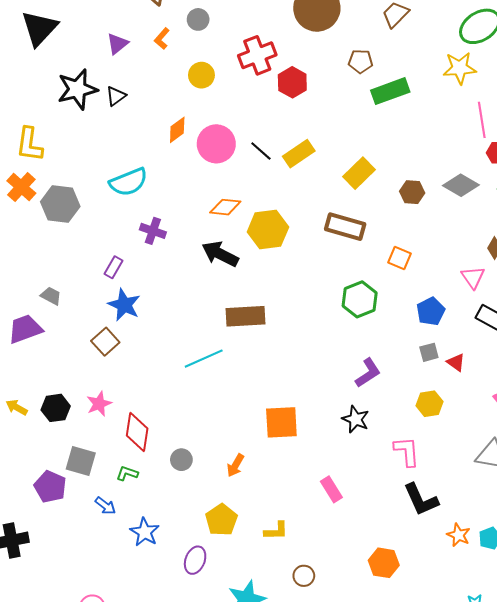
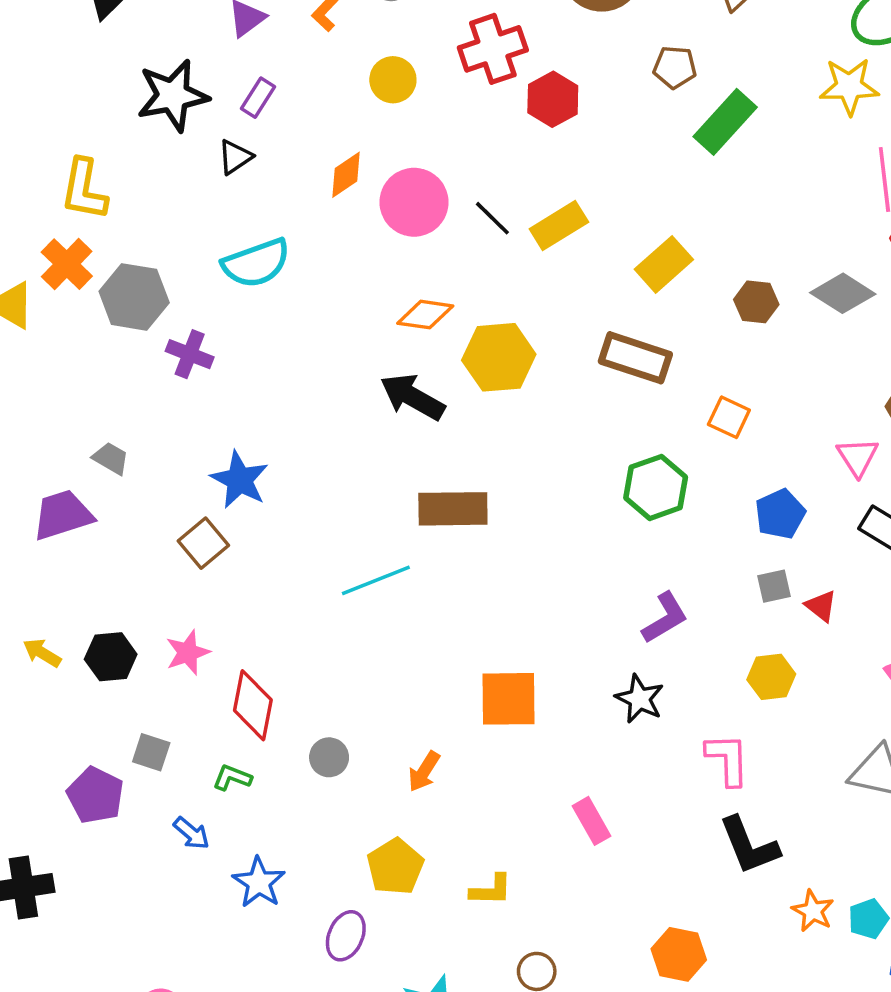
green rectangle: (390, 91) -> (725, 122), turned -30
black triangle: (116, 96) -> (235, 157), moved
purple cross: (153, 231) -> (190, 354), moved
purple rectangle: (113, 267) -> (258, 98), moved
gray square: (81, 461) -> (151, 752), size x0.7

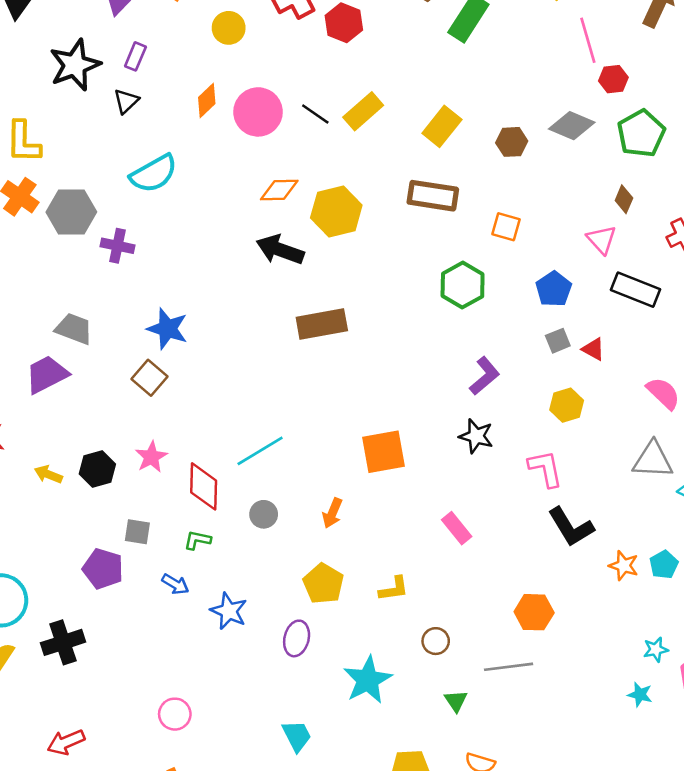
gray trapezoid: (111, 458) -> (74, 329), size x1.4
cyan line: (376, 580) -> (260, 451), moved

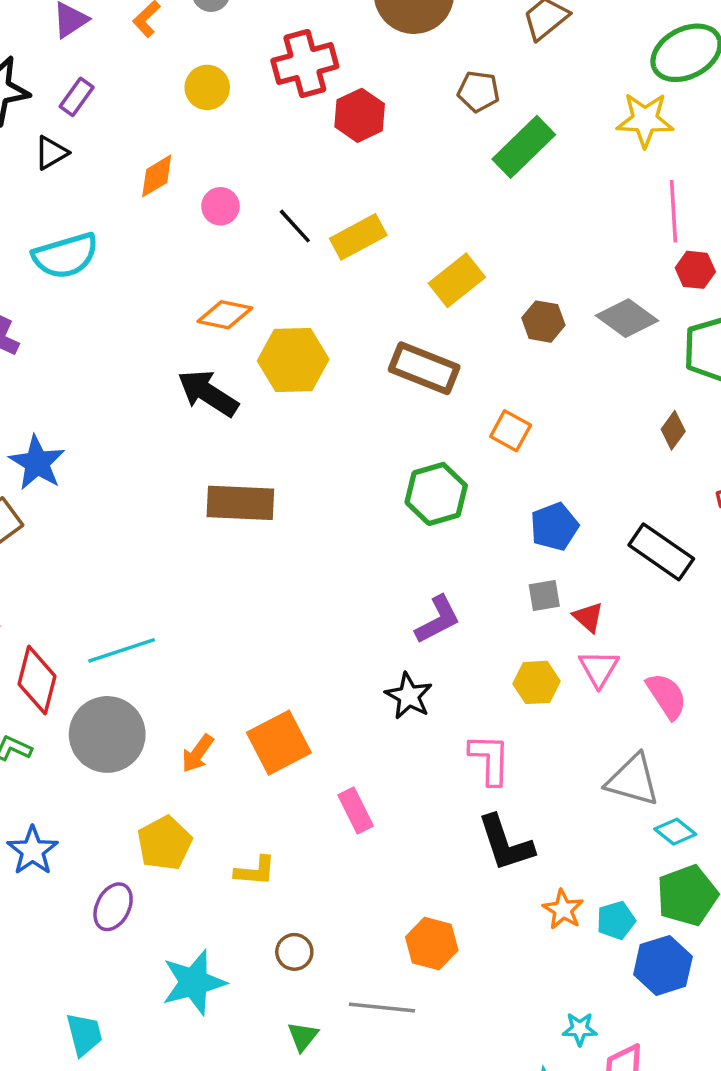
pink circle: (258, 112) -> (220, 206), size x0.6
pink triangle: (602, 240) -> (599, 668), moved
orange square: (384, 452) -> (279, 743), moved, turned -30
gray circle: (264, 514) -> (107, 734), size x2.0

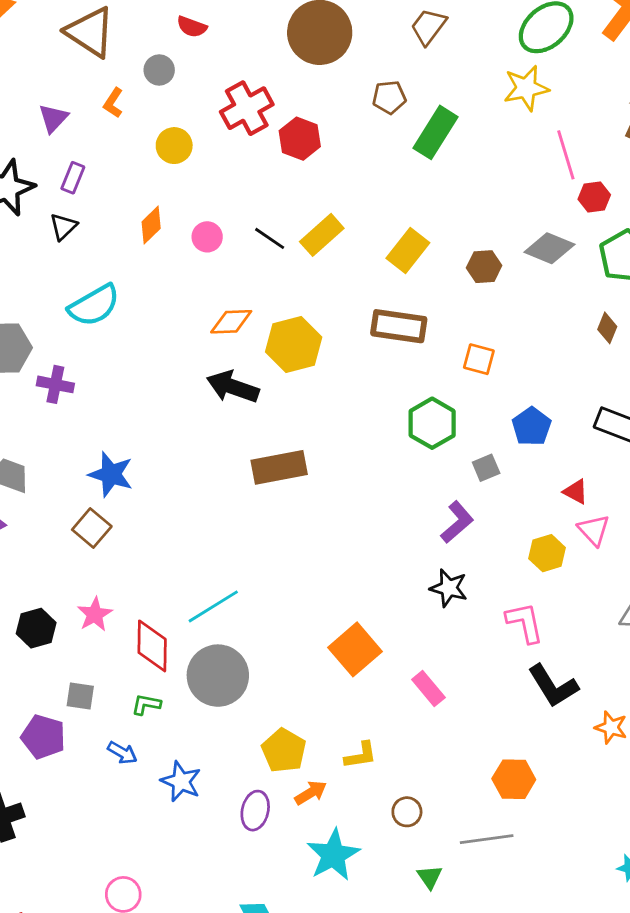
gray square: (544, 595) -> (486, 468), moved
orange arrow: (198, 753) -> (311, 793), moved, turned -144

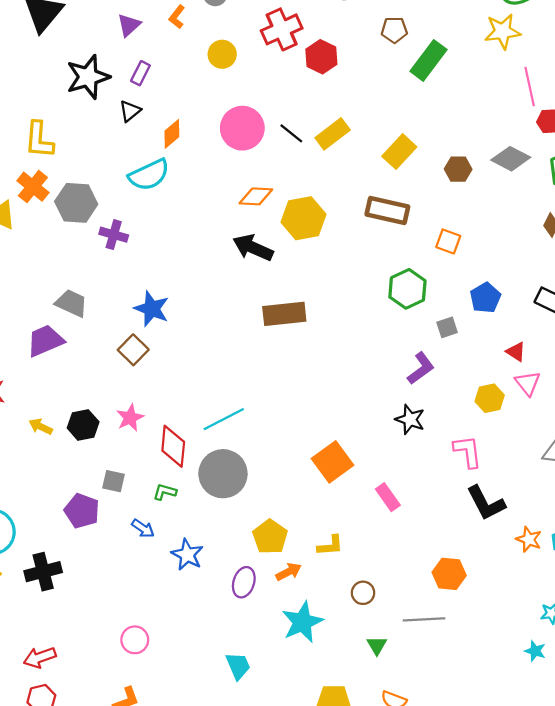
orange diamond: (151, 225) -> (172, 134), moved
pink circle: (207, 237) -> (242, 128), size x1.8

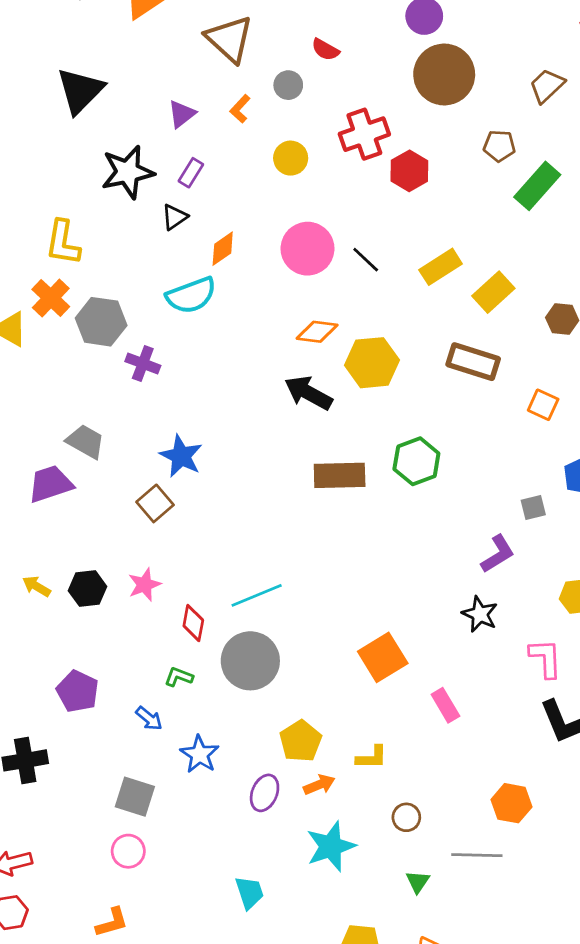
yellow rectangle: (333, 134) -> (441, 267), moved
green hexagon: (407, 289) -> (416, 461), moved
red diamond: (173, 446) -> (193, 623), size x0.7
gray square: (114, 481) -> (135, 797), moved, size x1.4

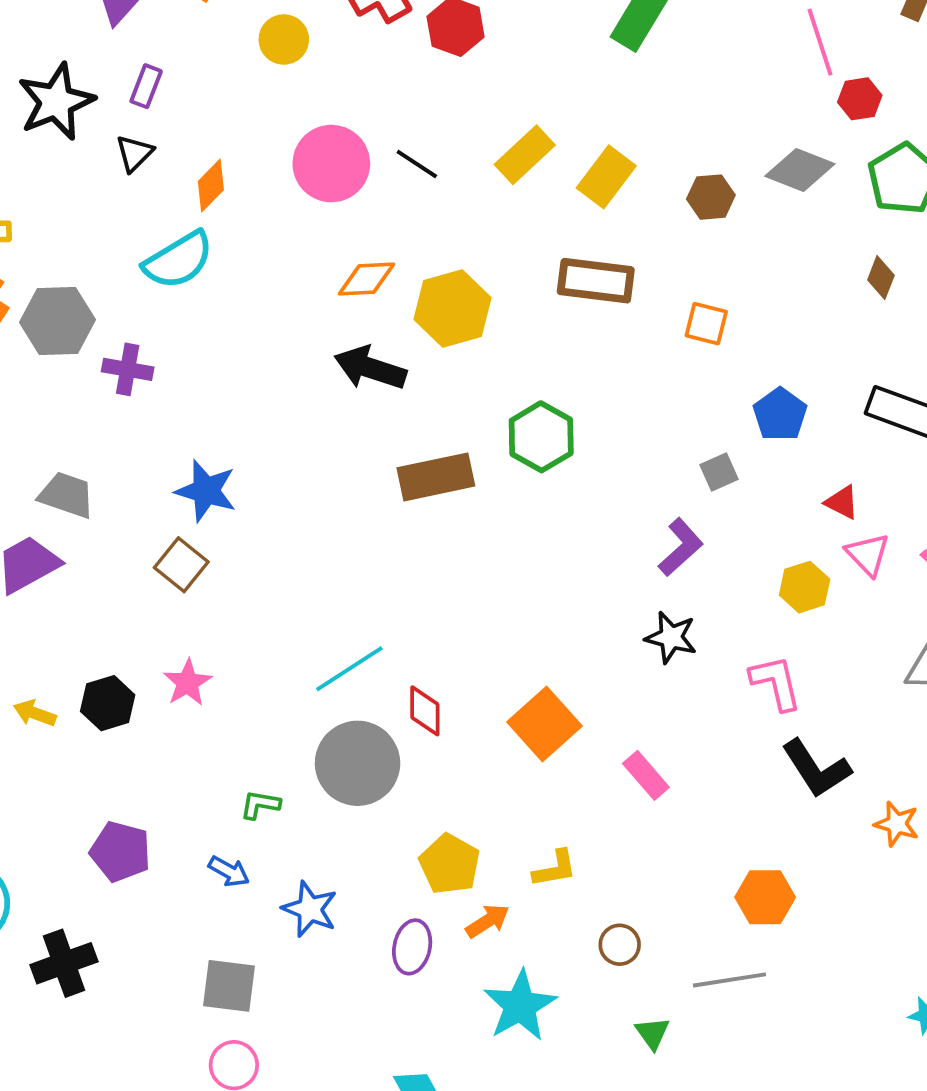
red diamond: (193, 623) -> (425, 711), moved

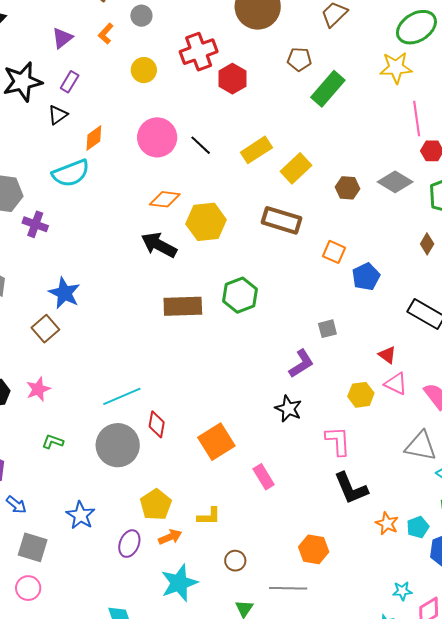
blue pentagon: (780, 414) -> (366, 277), moved
pink triangle: (868, 554) -> (396, 384), turned -30
green L-shape: (260, 805) -> (53, 442), moved
blue arrow: (229, 871) -> (16, 505), moved

